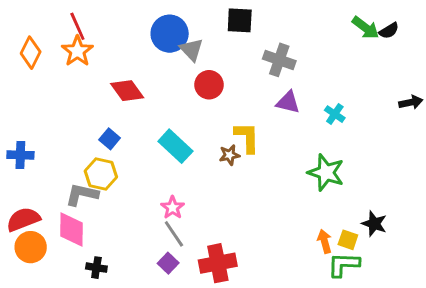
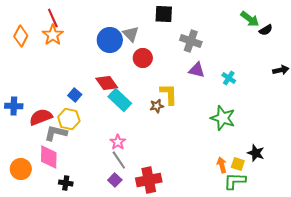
black semicircle: (389, 31) -> (266, 30), moved
blue circle: (170, 34) -> (110, 40), moved
red diamond: (127, 91) -> (107, 83), moved
red semicircle: (23, 219) -> (41, 117), moved

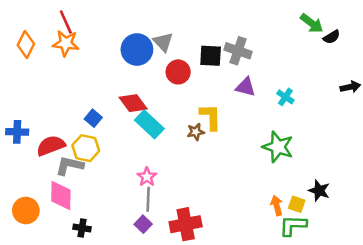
black square: (164, 14) -> (211, 56), moved
orange star: (53, 35) -> (66, 43), turned -30
gray line: (119, 160) -> (148, 199), turned 36

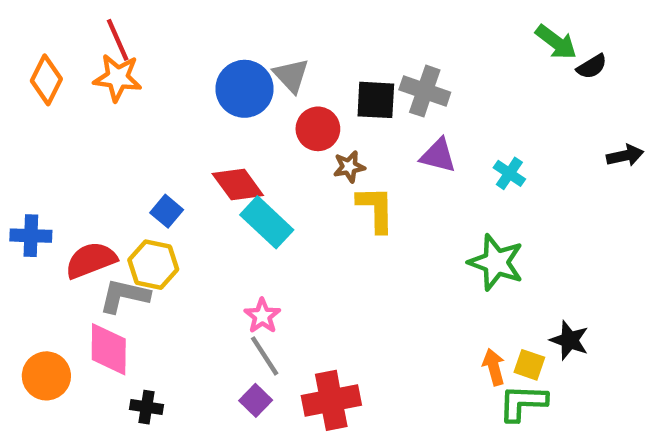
brown star: (196, 132) -> (349, 167), moved
gray line: (148, 199) -> (265, 356), turned -35

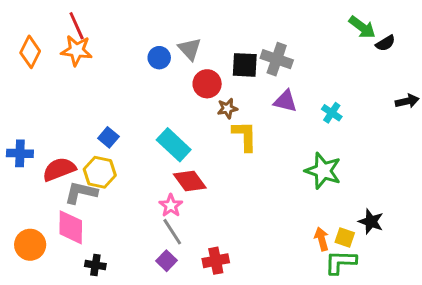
blue circle: (244, 89) -> (159, 58), size x0.6
red diamond: (238, 185) -> (190, 181), moved
red cross: (331, 400) -> (216, 261), size x0.7

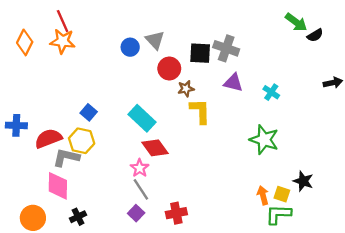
orange circle: (30, 245) -> (33, 218), moved
black cross: (95, 265) -> (78, 217), turned -35

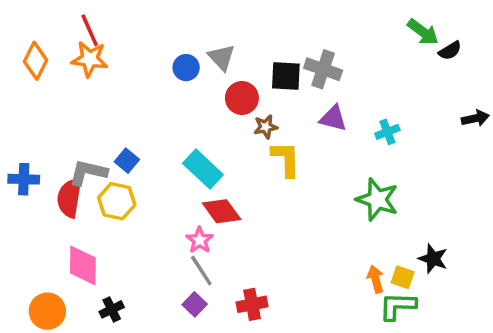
cyan cross: (271, 92) -> (387, 132), turned 35
red semicircle: (48, 138) -> (69, 198), turned -60
gray L-shape: (66, 157) -> (88, 172), moved

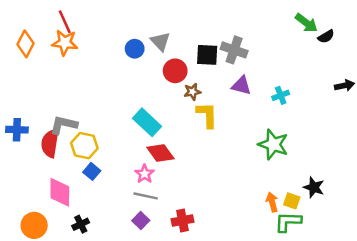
blue square: (127, 161) -> (92, 171), moved
gray line: (201, 271) -> (146, 196), turned -45

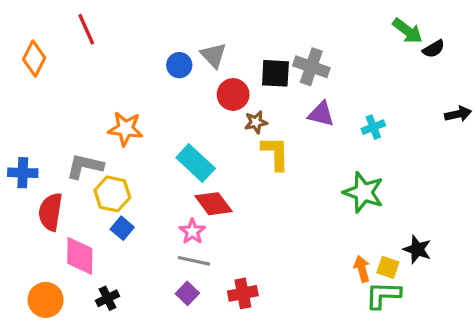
orange star: (65, 43) -> (125, 129), moved
red semicircle: (50, 143) -> (50, 212), moved

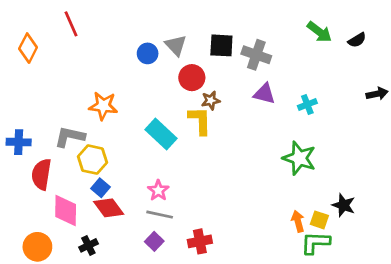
green arrow: (408, 31) -> (319, 32), moved
black square: (275, 73) -> (221, 45), moved
yellow L-shape: (275, 153) -> (200, 121), moved
red diamond: (214, 204) -> (109, 208), moved

